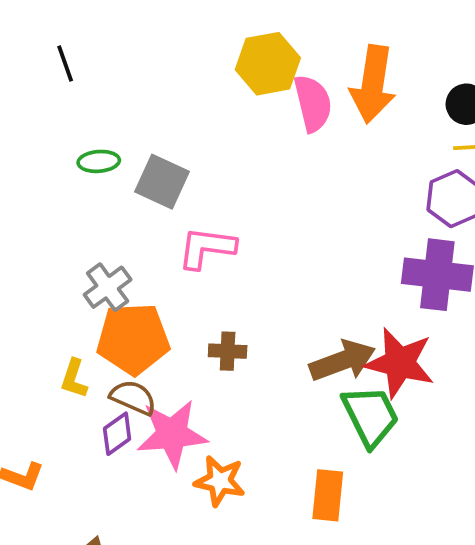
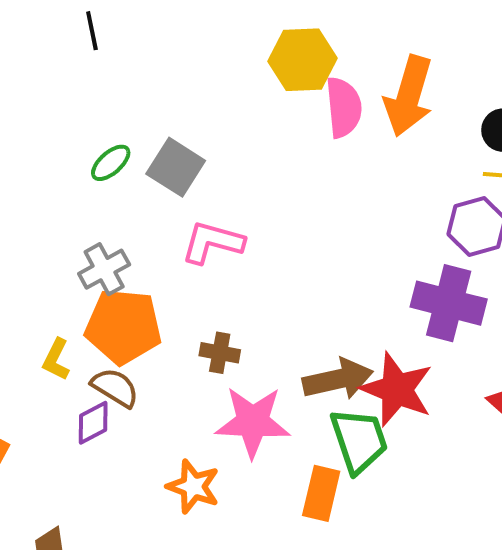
green ellipse: (99, 161) -> (111, 163), moved, turned -45
pink star: (172, 434) -> (253, 422), moved
orange rectangle: (328, 495) -> (321, 493), moved

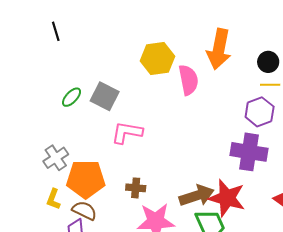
yellow hexagon: (303, 60) -> (157, 59), moved
pink semicircle: (344, 107) -> (188, 80), moved
gray cross: (104, 269) -> (56, 158), moved

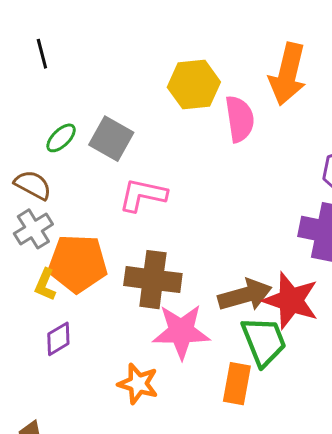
black line: (56, 31) -> (42, 54), moved
brown cross: (136, 188) -> (153, 280), size x1.8
yellow L-shape: (53, 199) -> (45, 285), moved
brown semicircle: (84, 210) -> (33, 185), moved

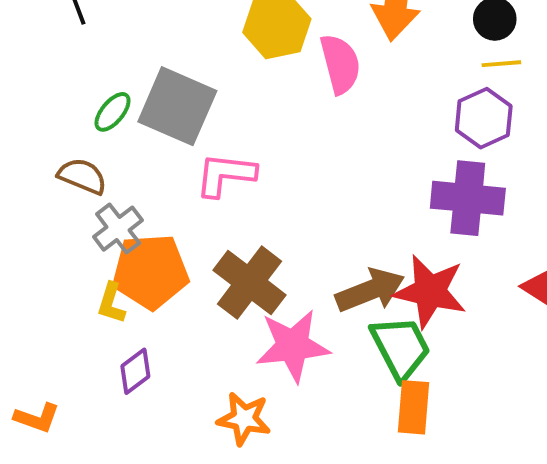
gray square: (111, 139) -> (177, 106), size x1.4
gray cross: (33, 229) -> (118, 229), moved
brown cross: (153, 280) -> (250, 283), turned 36
orange rectangle: (237, 384) -> (413, 407), moved

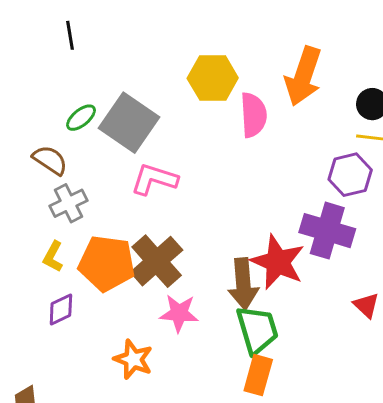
orange pentagon: (150, 271) -> (107, 263), moved
brown arrow: (370, 290) -> (243, 284), turned 96
red star: (430, 291) -> (278, 262), moved
pink star: (293, 346) -> (179, 313), size x0.7

